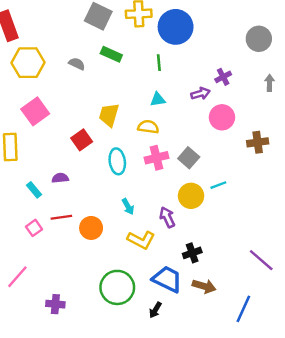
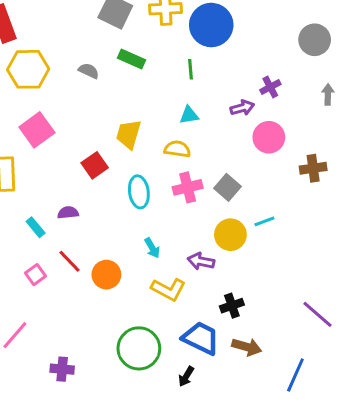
red line: (61, 217) -> (69, 261), turned 54
purple arrow: (167, 217) -> (201, 261), turned -54

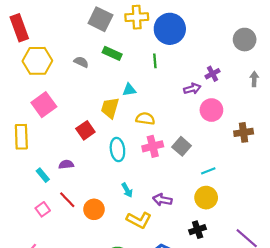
cyan triangle: (189, 115) -> (129, 90), moved
yellow circle: (230, 235) -> (206, 198), moved
black cross: (232, 306) -> (198, 230), moved

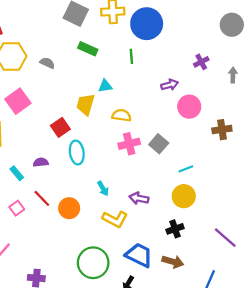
gray circle: (245, 40) -> (232, 25), moved
gray semicircle: (81, 62) -> (47, 63), moved
purple cross: (213, 74) -> (201, 62), moved
cyan ellipse: (117, 150) -> (77, 152), moved

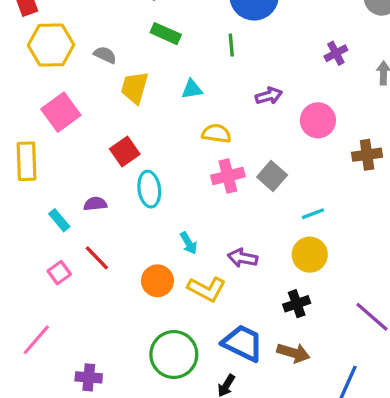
purple arrow: (170, 85) -> (269, 96), moved
yellow trapezoid: (85, 104) -> (135, 88), moved
orange circle: (69, 208) -> (157, 281), moved

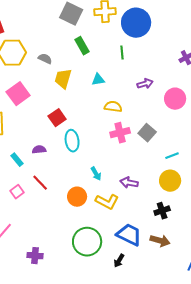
green rectangle: (166, 34) -> (82, 46), turned 36

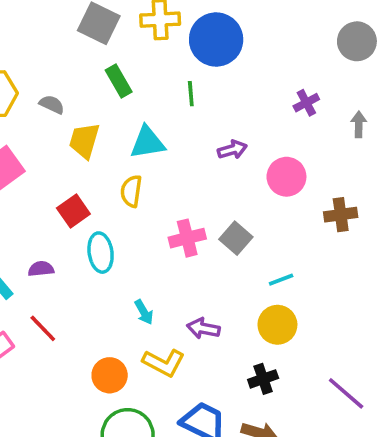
cyan triangle: (98, 80) -> (147, 142), size x1.5
yellow semicircle: (113, 107) -> (131, 191), moved, turned -90
orange circle: (77, 197) -> (110, 375), moved

